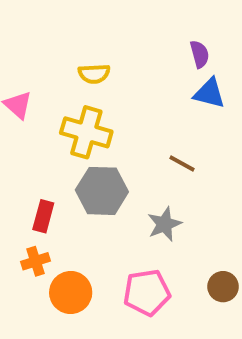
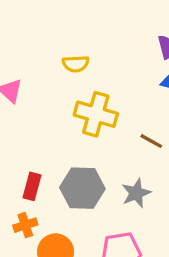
yellow cross: (86, 132) -> (96, 114), moved
gray hexagon: (102, 191) -> (82, 188), moved

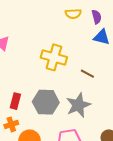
yellow semicircle: (76, 64) -> (73, 14), moved
gray star: (136, 193) -> (78, 105), size x1.4

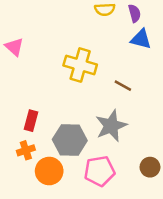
gray hexagon: (46, 102) -> (70, 140), moved

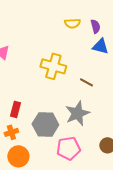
orange circle: (49, 171) -> (18, 156), moved

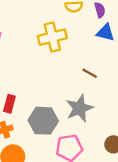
yellow cross: (53, 66) -> (52, 37), moved, turned -30

